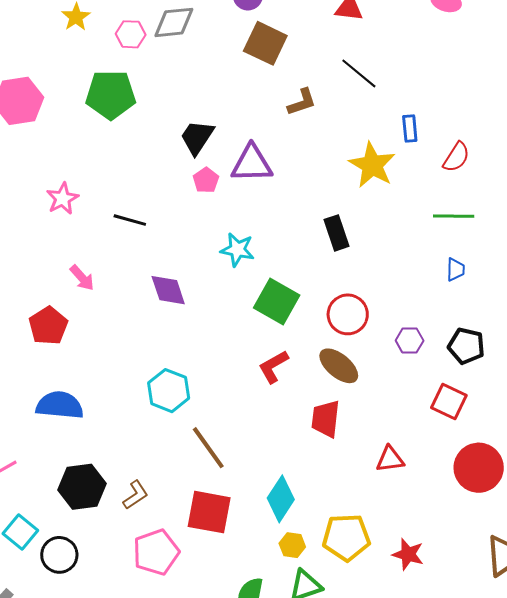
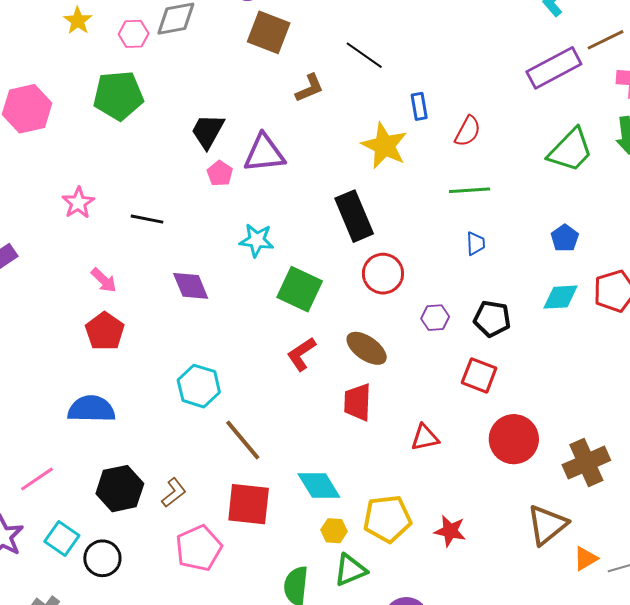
black rectangle: (336, 233) -> (354, 216), size x1.4
red circle: (348, 314) -> (383, 274), moved
red pentagon: (48, 326) -> (105, 331), moved
cyan diamond: (281, 499) -> (319, 485), turned -60

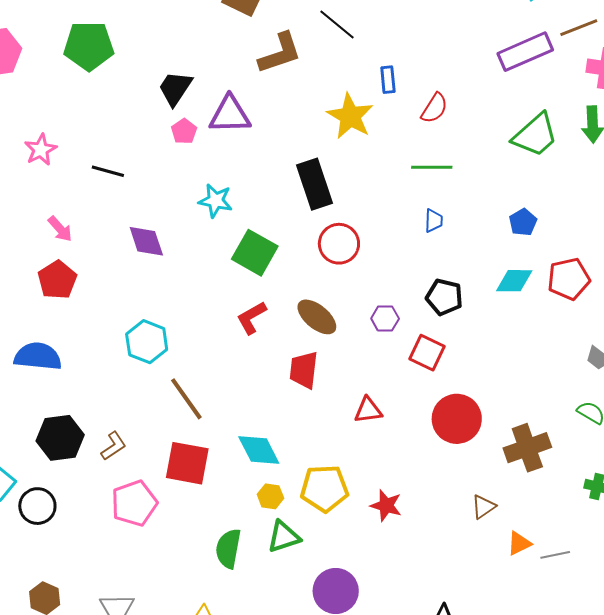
brown L-shape: (310, 88) -> (280, 53), size x1.5
purple hexagon: (435, 318) -> (385, 318), moved
brown triangle: (547, 525) -> (483, 507), size x0.6

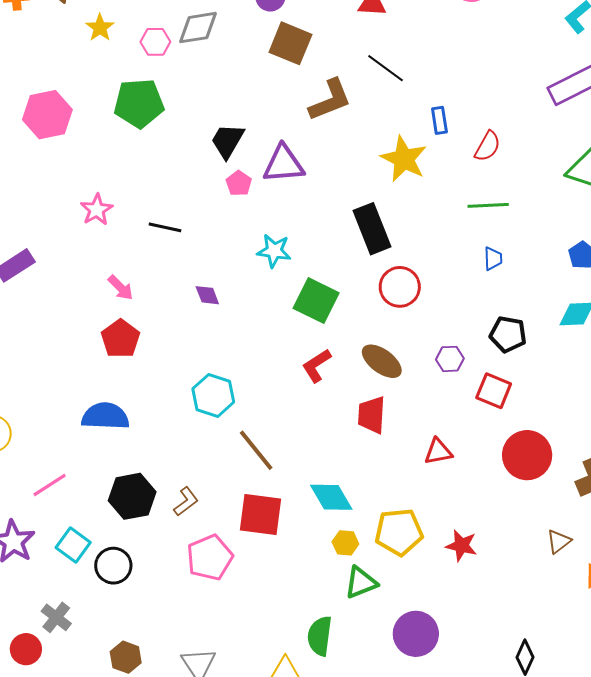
purple diamond: (146, 241) -> (207, 295), size x0.7
green semicircle: (228, 549) -> (320, 636), moved

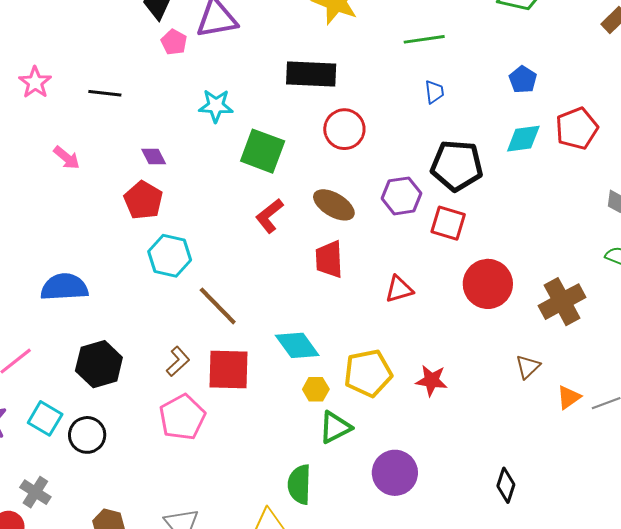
black rectangle: (372, 229) -> (311, 74), turned -60
black pentagon: (508, 334) -> (457, 166), size x1.4
red pentagon: (120, 339) -> (143, 200), moved
purple hexagon: (450, 359) -> (401, 196), size x1.4
brown L-shape: (186, 501) -> (178, 361), moved

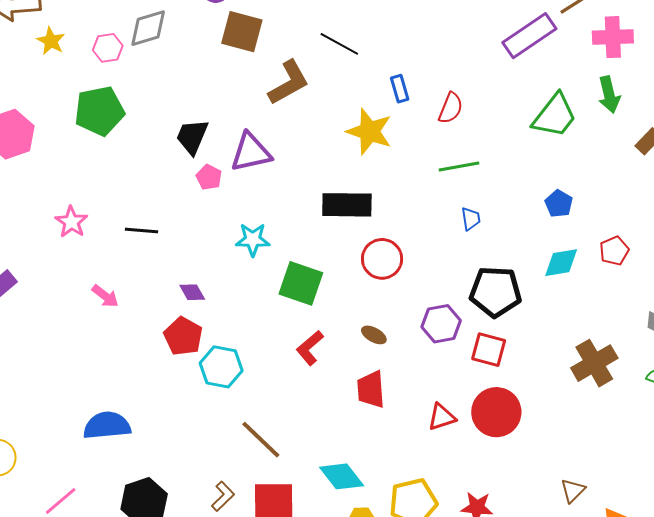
red pentagon: (577, 128) -> (614, 251), size x0.7
brown ellipse: (334, 205) -> (374, 335), size x0.6
cyan hexagon: (170, 256) -> (221, 367), moved
red circle: (488, 284) -> (496, 412), moved
brown cross: (562, 302) -> (594, 363), moved

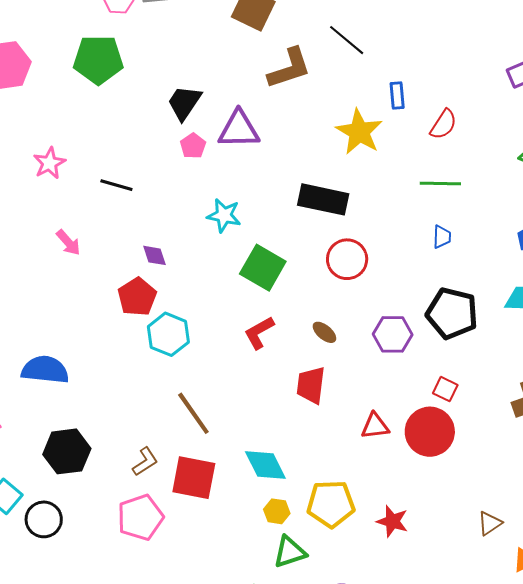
red square: (489, 350) -> (445, 389), moved, size x0.7

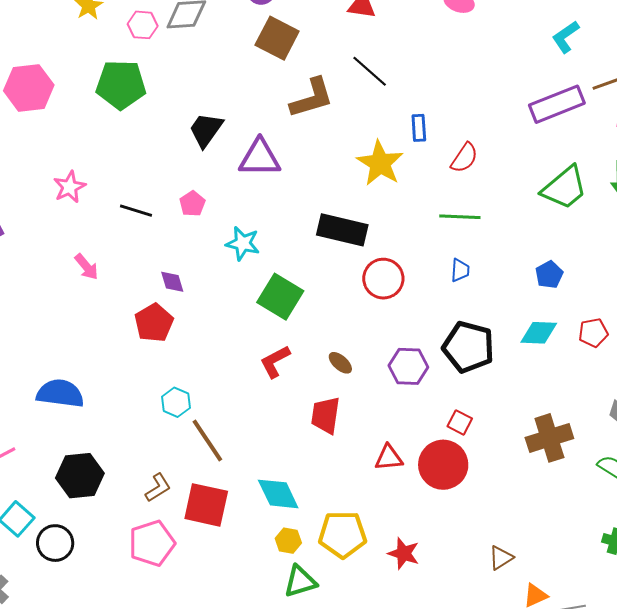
pink pentagon: (193, 146) -> (192, 204), moved
red circle: (347, 259) -> (383, 279), moved
cyan hexagon: (168, 334) -> (176, 402), moved, size x0.7

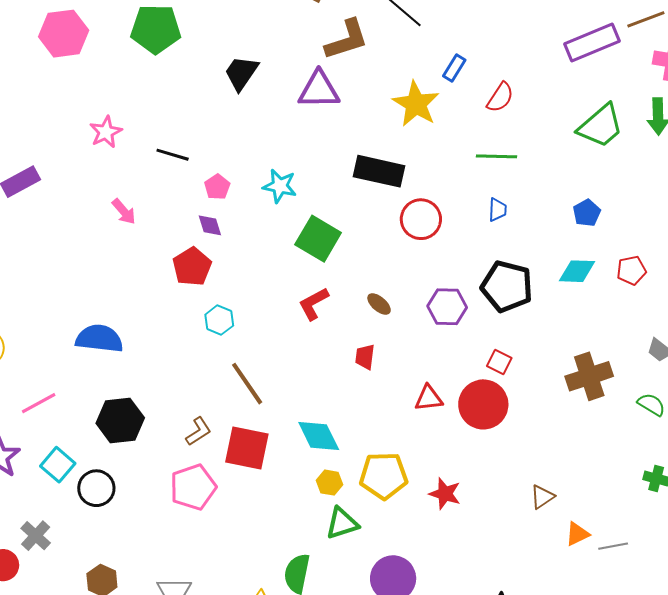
blue rectangle: (419, 128) -> (454, 68), turned 36
purple triangle: (260, 158) -> (319, 90), moved
pink pentagon: (192, 204) -> (217, 187), moved
cyan hexagon: (176, 402) -> (219, 320), moved
red trapezoid: (326, 415) -> (365, 357), size x0.7

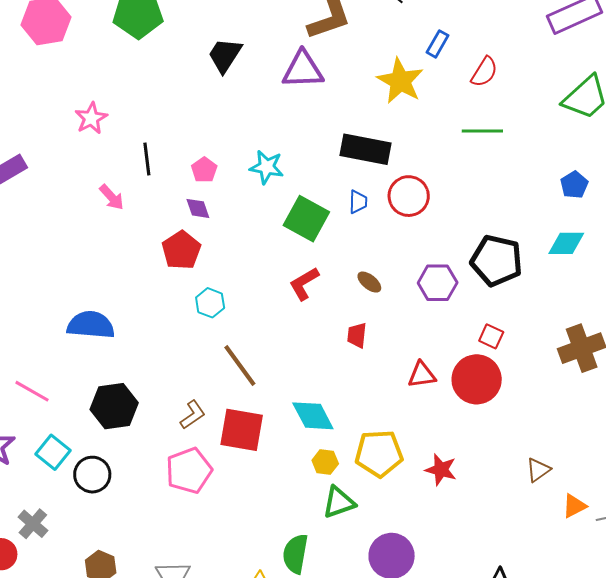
black line: (173, 155) -> (147, 159), moved, turned 68
blue trapezoid: (497, 210) -> (358, 202), moved
pink line: (39, 403) -> (32, 391), turned 60

